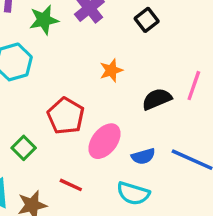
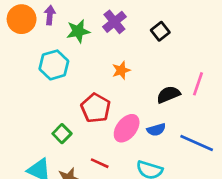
orange star: (111, 70) -> (121, 70), moved
blue semicircle: (143, 156) -> (156, 130), moved

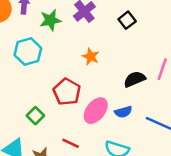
orange star: (121, 70) -> (91, 57), turned -30

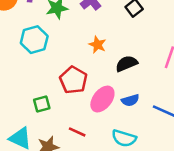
black semicircle: (135, 79) -> (126, 64), moved
green square: (35, 116) -> (42, 104), turned 30

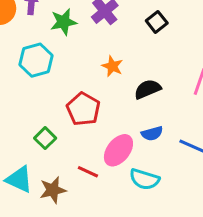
pink ellipse: (102, 99) -> (118, 150), moved
green square: (42, 104) -> (45, 138), turned -30

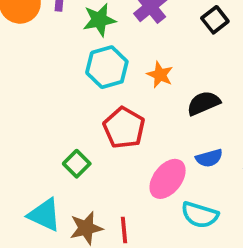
cyan hexagon: (36, 60) -> (107, 67), moved
red line: (88, 172) -> (124, 230), moved, turned 60

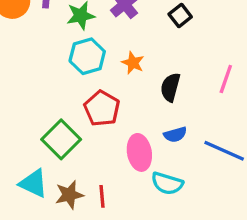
black semicircle: (204, 103) -> (170, 87), turned -52
green square: (77, 164) -> (61, 139), size x1.6
pink ellipse: (168, 179) -> (139, 152), turned -48

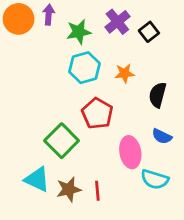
black square: (180, 16) -> (149, 32), moved
orange star: (133, 63) -> (125, 73), turned -30
blue semicircle: (175, 135) -> (162, 136), turned 42

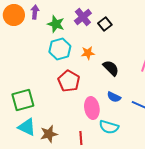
green star: (79, 32) -> (56, 24), turned 30
black semicircle: (158, 95) -> (111, 68), turned 120
green square: (62, 141) -> (23, 100), moved, turned 30
red line: (97, 191) -> (81, 138), moved

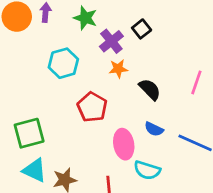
purple cross: (83, 17) -> (111, 41), moved
green star: (56, 24) -> (85, 18), moved
cyan hexagon: (60, 49) -> (63, 63), moved

